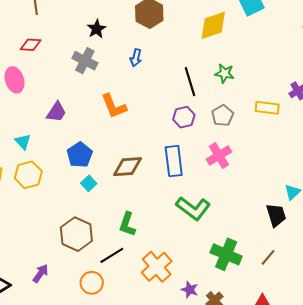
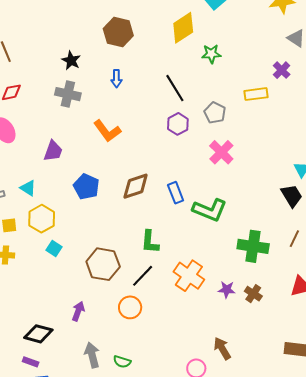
green star: (225, 73) -> (211, 54), moved
blue rectangle: (174, 161) -> (176, 193), moved, size x0.7
cyan square: (89, 183) -> (54, 249), moved

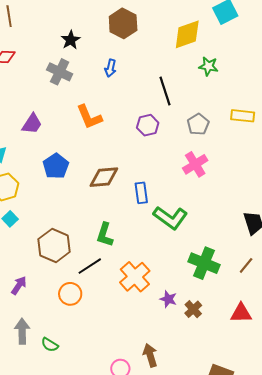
purple hexagon: (178, 124) -> (148, 125), moved

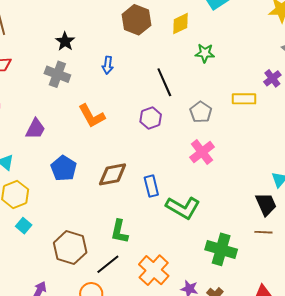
brown hexagon: (123, 23) -> (137, 20), moved
yellow diamond: (187, 34) -> (180, 24), size x0.7
brown line: (246, 265) -> (263, 232), moved, turned 60

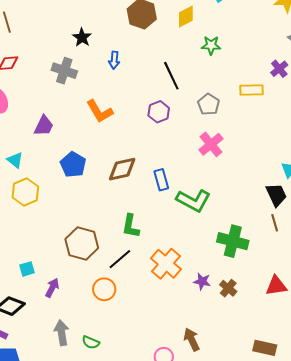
black star: (65, 41) -> (82, 37), moved
cyan square: (24, 226) -> (27, 269), moved, turned 35
brown line: (263, 232) -> (275, 223), turned 72

